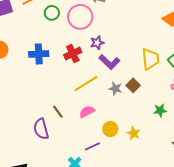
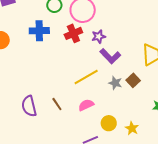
blue cross: (39, 54) -> (39, 31), moved
red cross: (73, 54) -> (73, 33), moved
purple semicircle: (41, 129) -> (29, 106), moved

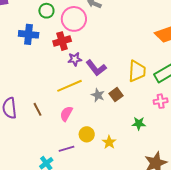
purple star: (99, 37) -> (75, 59), moved
pink semicircle: (86, 105) -> (66, 114), turned -42

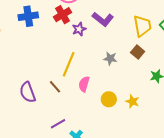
purple L-shape: (96, 68) -> (103, 19), moved
yellow line: (70, 86) -> (69, 64), moved, turned -30
brown square: (116, 95) -> (138, 52), moved
purple line: (66, 149) -> (58, 124), moved

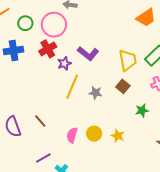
yellow line: (69, 64) -> (72, 86), moved
pink semicircle: (84, 84) -> (72, 135), moved

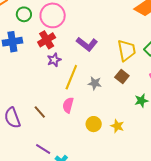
purple star: (64, 63) -> (54, 60), moved
pink semicircle: (72, 135) -> (68, 105), moved
purple line: (43, 158) -> (43, 149), turned 63

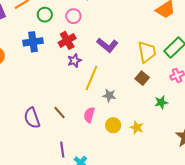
pink circle: (53, 15) -> (73, 16), size x0.6
gray star: (95, 83) -> (109, 95), moved
pink semicircle: (68, 105) -> (89, 115), moved
purple line: (43, 149) -> (62, 150), turned 49

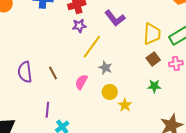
brown square: (142, 78) -> (153, 59), moved
yellow circle: (113, 125) -> (110, 92), moved

